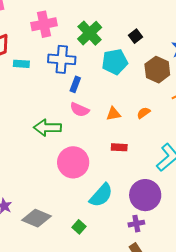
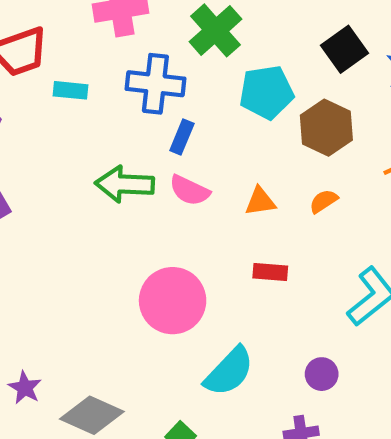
black square: (135, 36) -> (344, 49), moved, size x1.5
brown hexagon: (157, 70) -> (326, 128), moved
green arrow: (47, 128) -> (125, 184), moved
purple circle: (145, 195) -> (322, 374), size x0.5

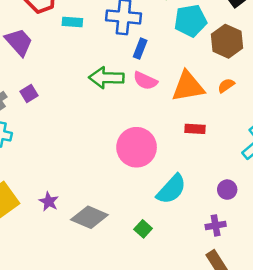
orange triangle: (260, 201) -> (188, 86), size x1.8

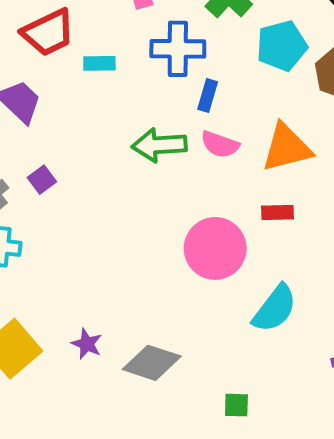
red rectangle: (195, 129) -> (278, 212), moved
green square: (143, 229) -> (236, 405), moved, turned -36

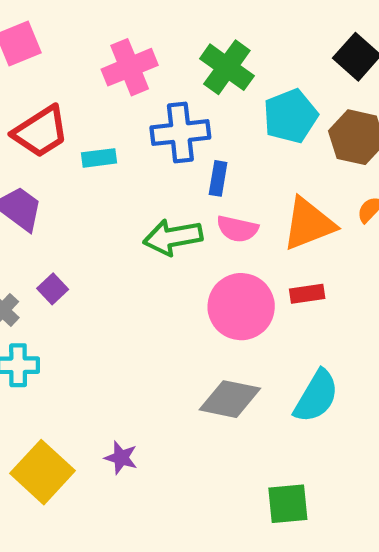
pink circle: (215, 248) -> (241, 307), moved
gray diamond: (152, 363) -> (230, 399), moved
green square: (236, 405) -> (288, 504), size x1.5

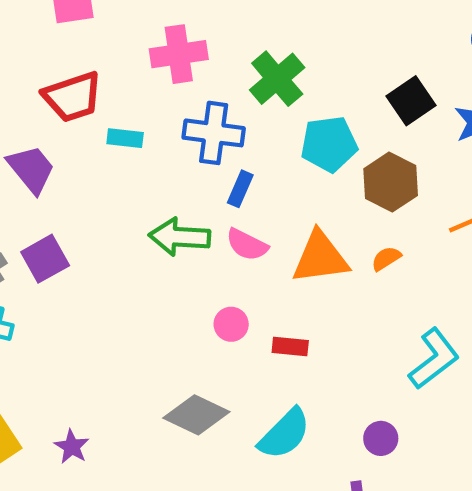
purple square: (53, 289) -> (45, 259), size x1.5
red rectangle: (307, 294) -> (290, 346), moved
pink circle: (241, 307) -> (231, 324), size x0.5

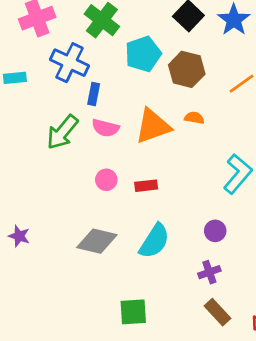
blue cross: (214, 133) -> (70, 63), turned 30
green arrow: (180, 237) -> (62, 132), turned -42
orange semicircle: (386, 259) -> (194, 118), turned 54
purple star: (72, 447) -> (19, 236), moved

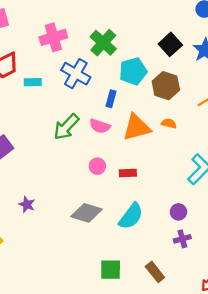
blue rectangle: (94, 94) -> (111, 99), moved
purple cross: (209, 272) -> (182, 239), moved
brown rectangle: (218, 312) -> (155, 272), moved

